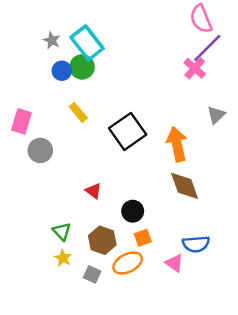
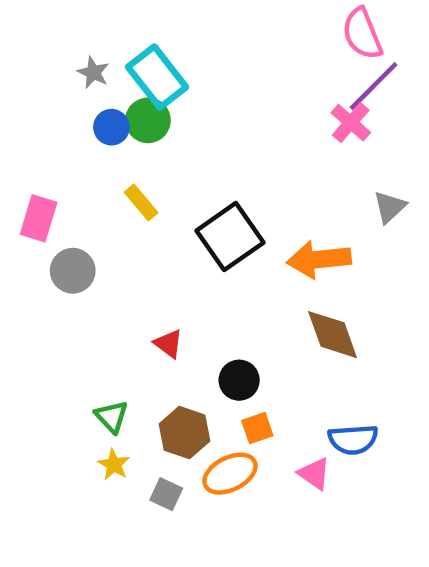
orange arrow: (177, 144) -> (319, 259), turned -84

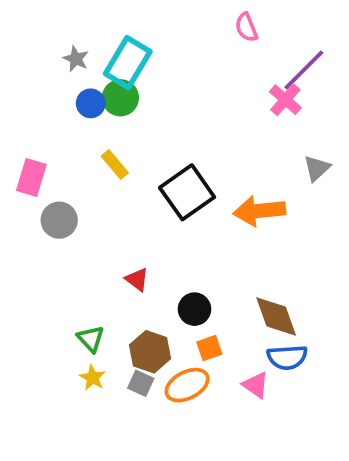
pink semicircle: (362, 34) -> (246, 27), moved, size x0.7
cyan rectangle: (157, 77) -> (128, 63), turned 69
brown diamond: (333, 335) -> (276, 317), moved
gray square: (166, 494) -> (141, 383), moved

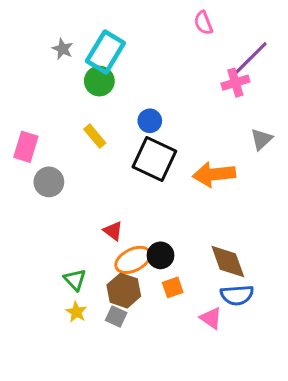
pink cross: (285, 100) -> (235, 83), turned 32
blue circle: (91, 103) -> (150, 121), moved
black square: (187, 192) -> (154, 159), turned -30
orange ellipse: (187, 385) -> (133, 260), moved

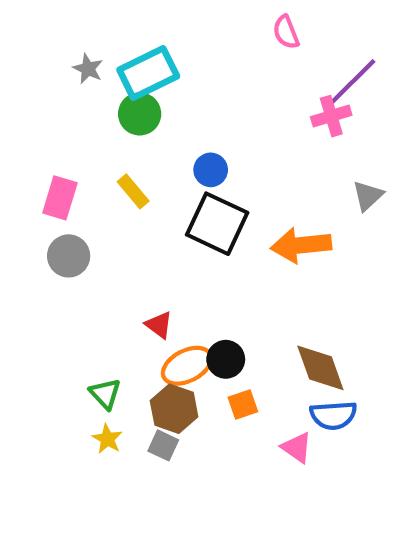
cyan rectangle: (105, 52) -> (148, 73), turned 33
pink rectangle: (26, 147) -> (60, 198), moved

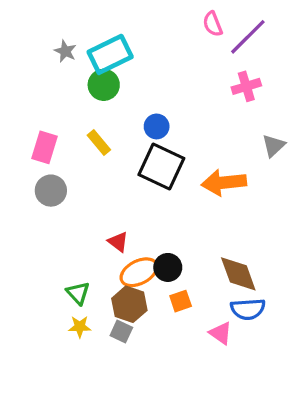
purple line: (353, 82) -> (248, 37), moved
yellow star: (107, 439) -> (80, 327), turned -30

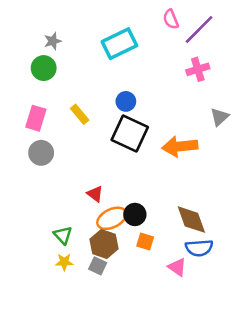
gray star: (65, 51) -> (53, 41), turned 30
cyan rectangle: (110, 54) -> (119, 44), moved
green circle: (104, 85) -> (44, 68), moved
orange square: (181, 301) -> (145, 241), turned 36

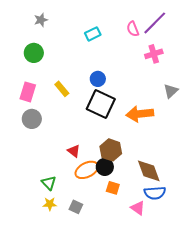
pink semicircle: (171, 19) -> (133, 29), moved
gray star: (53, 41) -> (41, 20), moved
cyan rectangle: (119, 44) -> (93, 34), size x0.6
brown hexagon: (104, 244) -> (111, 150), moved

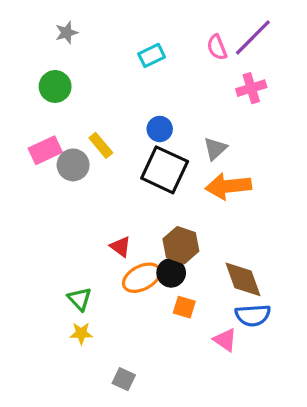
gray triangle: (171, 91) -> (215, 149), moved
pink rectangle: (28, 92) -> (45, 150), turned 48
gray circle: (32, 119) -> (73, 165), moved
gray square: (76, 207) -> (124, 379), moved

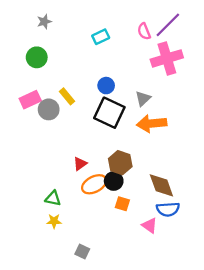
pink cross: (251, 88) -> (167, 58), size x1.6
red triangle: (120, 247) -> (80, 164), turned 48
green triangle: (80, 299) -> (53, 198), turned -35

